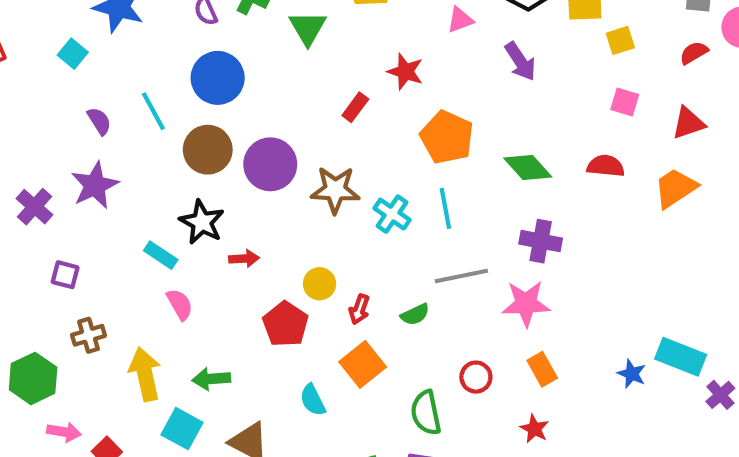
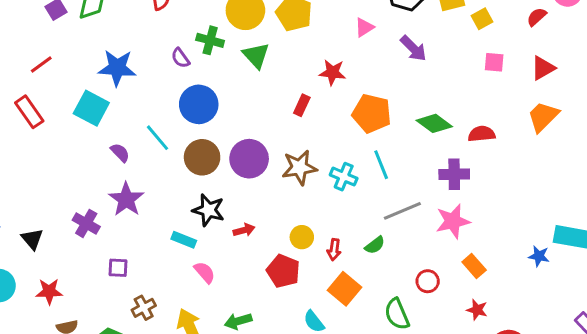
cyan square: (73, 54) -> (91, 108), size x1.6
red semicircle: (606, 166) -> (482, 134), moved

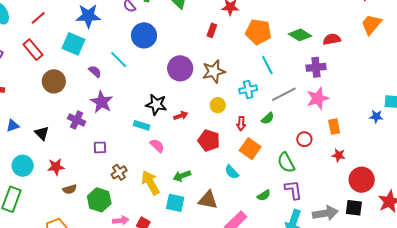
brown circle: (202, 157) -> (54, 81), moved
cyan cross: (344, 177) -> (248, 89), moved, turned -30
yellow circle: (302, 237) -> (218, 105), moved
orange rectangle: (474, 266) -> (334, 127), turned 35

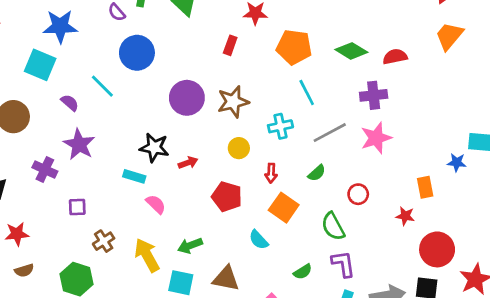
green semicircle: (268, 118) -> (317, 173), moved
orange rectangle: (334, 127) -> (425, 187), moved
brown semicircle: (70, 189) -> (24, 270), moved

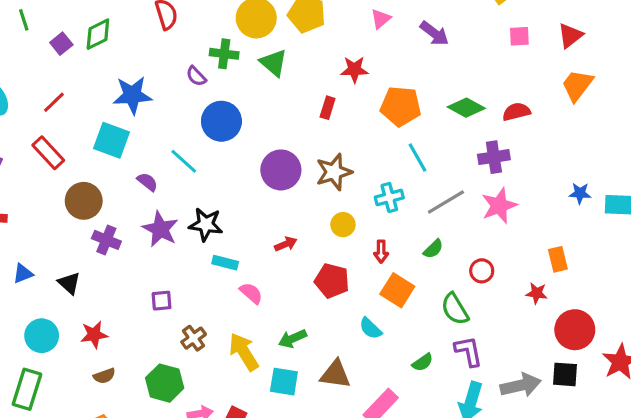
black star: (154, 148) -> (206, 224), moved
blue star: (457, 163) -> (580, 193), moved
purple cross: (45, 169) -> (106, 240), moved

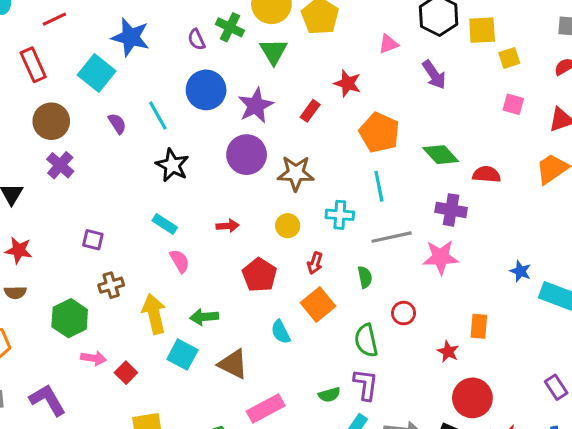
black star: (206, 224) -> (172, 165), moved
purple star: (160, 229) -> (256, 106), moved
green semicircle: (433, 249) -> (365, 277), turned -75
green semicircle: (423, 362) -> (329, 395), moved

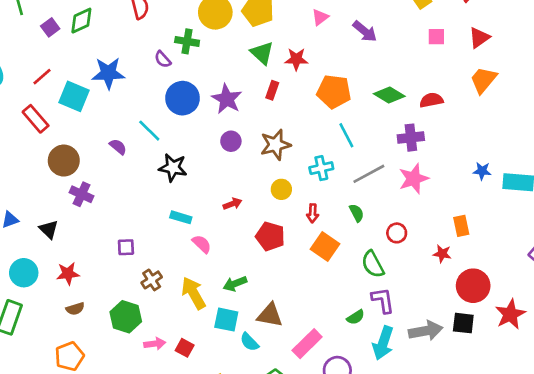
green triangle: (274, 51) -> (262, 53), moved
cyan square: (97, 73) -> (74, 96), moved
purple circle: (247, 155) -> (231, 141), size x0.6
cyan semicircle: (281, 332) -> (249, 342), moved

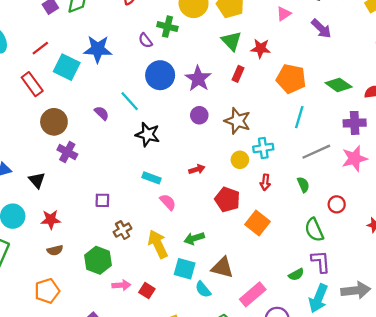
cyan line: (346, 135) -> (299, 117), turned 40
brown star: (275, 145) -> (237, 121), turned 30
cyan cross: (321, 168) -> (263, 148), moved
orange square: (325, 246) -> (258, 223), moved

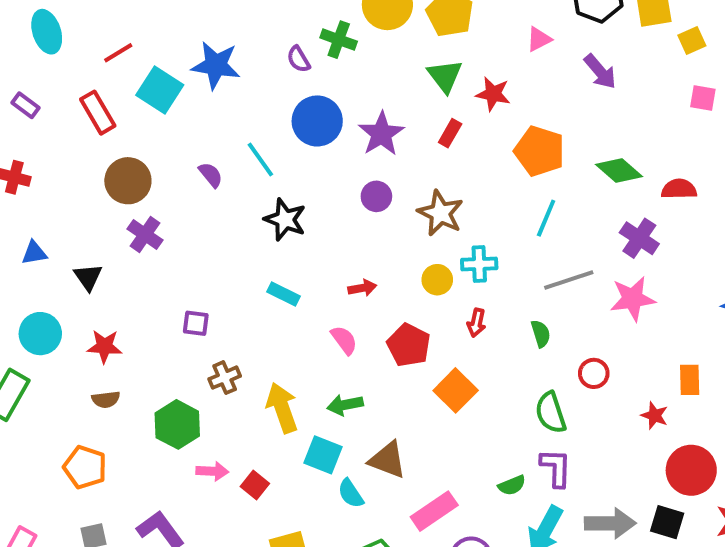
purple cross: (355, 123) -> (639, 238), turned 30
pink semicircle: (168, 202) -> (344, 340), moved
orange pentagon: (47, 291) -> (85, 467), turned 30

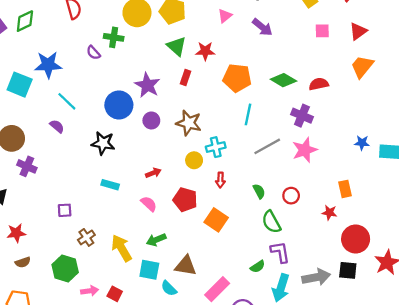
blue circle: (317, 121) -> (119, 105), moved
cyan line: (260, 160) -> (67, 101), moved
green semicircle: (541, 334) -> (259, 191), moved

